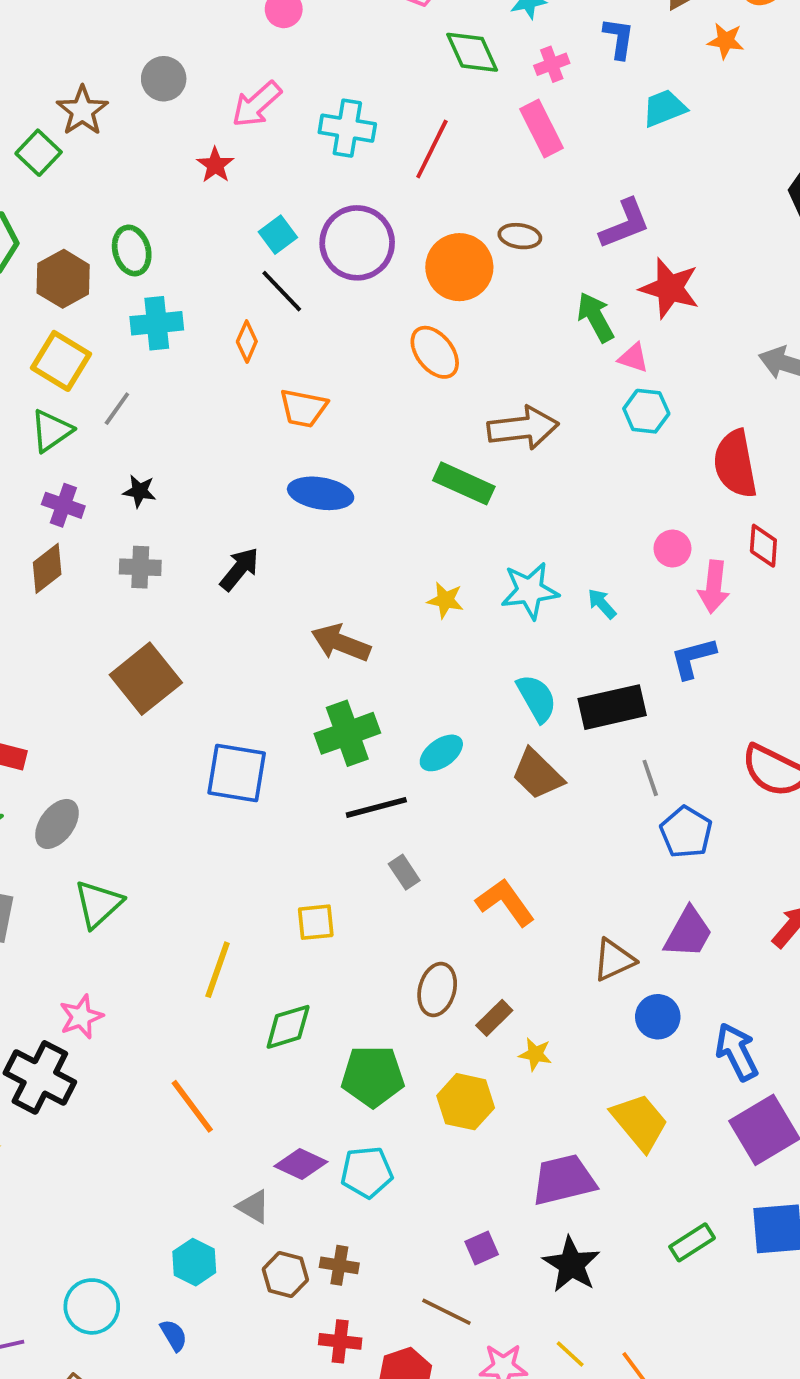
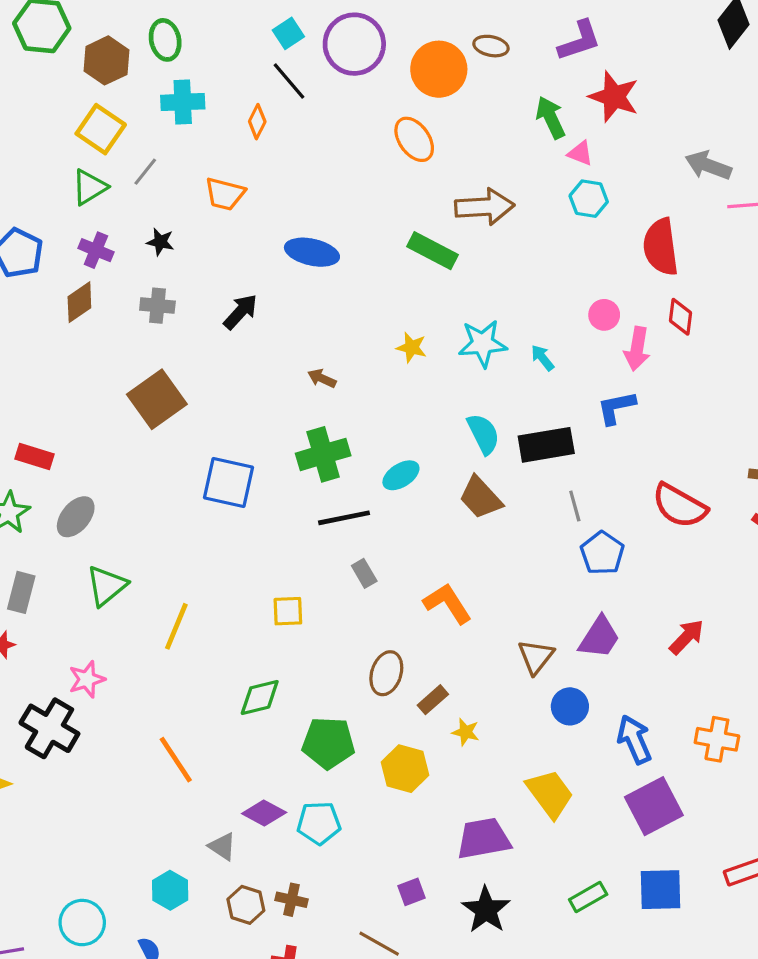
orange trapezoid: (303, 408) -> (225, 194), moved
brown arrow: (341, 643) -> (322, 378), size x0.6
brown triangle: (614, 960) -> (536, 657), turned -30
yellow line: (218, 970) -> (176, 626), moved

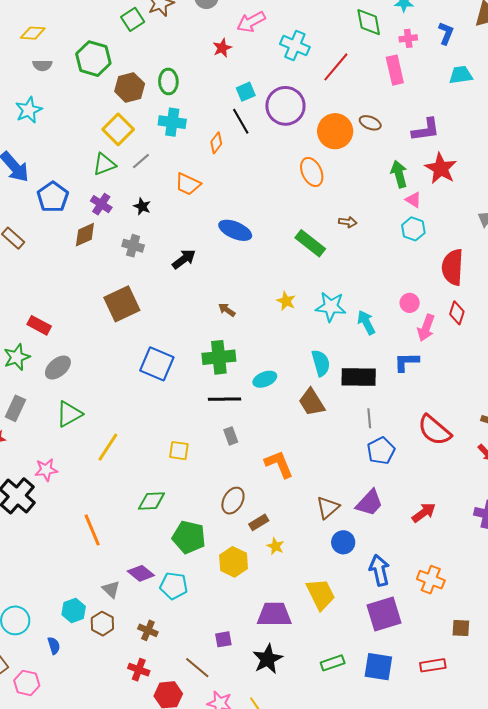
brown arrow: (485, 207) -> (348, 222), size x0.5
cyan arrow: (542, 358) -> (366, 322), size x1.4
brown hexagon: (246, 905) -> (102, 624), moved

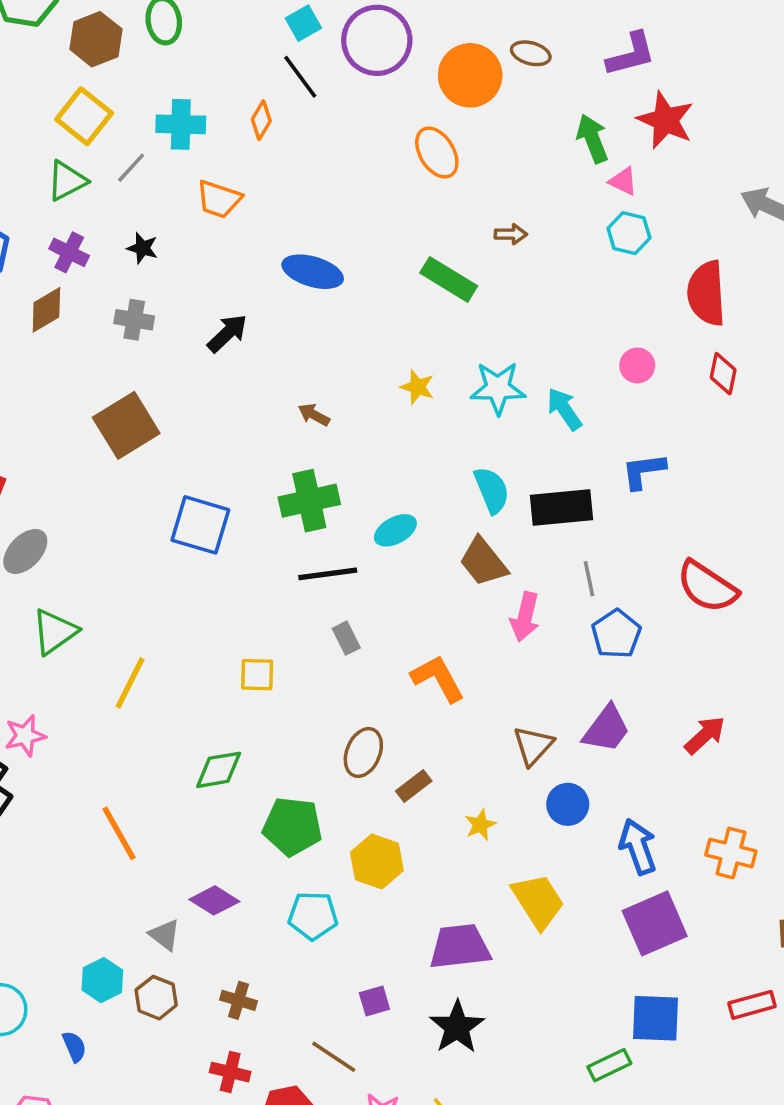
cyan cross: (172, 122) -> (181, 124), moved
pink arrow: (426, 328) -> (525, 617), moved
yellow star: (275, 546) -> (480, 825), moved, turned 30
cyan pentagon: (174, 586) -> (313, 916), moved
green rectangle: (333, 663) -> (609, 1065), moved

